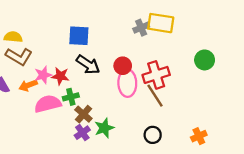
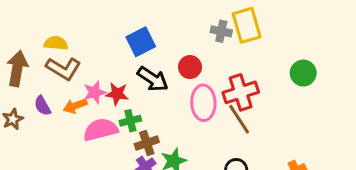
yellow rectangle: (161, 23) -> (247, 25), turned 65
gray cross: (141, 28) -> (221, 31), turned 35
blue square: (79, 36) -> (141, 42), turned -30
red circle: (123, 66) -> (190, 67), moved
brown cross: (83, 114) -> (147, 143), turned 30

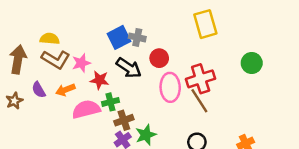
gray cross: (221, 31) -> (137, 37), moved
pink star: (95, 92) -> (81, 63), moved

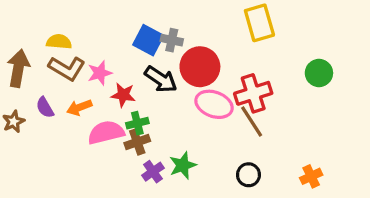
blue square: (119, 37) -> (148, 40), turned -35
red circle: (159, 58) -> (200, 67), size x1.6
pink ellipse: (170, 87) -> (214, 104), turned -68
brown cross: (124, 120) -> (137, 142), moved

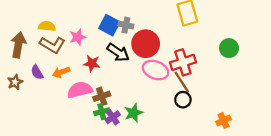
pink star: (100, 73) -> (78, 37), moved
green cross: (137, 123) -> (102, 112), moved
black circle: (248, 175) -> (183, 100), moved

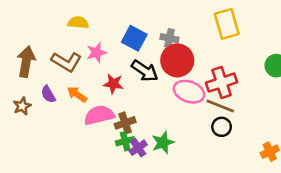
gray cross: (126, 25) -> (169, 38), moved
yellow semicircle: (47, 26) -> (78, 23), moved
orange arrow: (61, 72) -> (77, 94), turned 56
brown line: (182, 82) -> (220, 106), turned -35

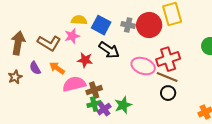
yellow semicircle: (78, 23) -> (79, 20), moved
red circle: (177, 60) -> (149, 25), moved

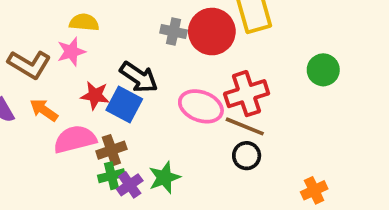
blue square: (101, 25) -> (124, 105), moved

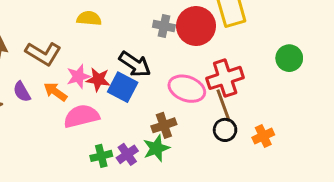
pink star: (71, 52) -> (78, 76), moved
brown line: (245, 126) -> (224, 105), turned 48
brown cross: (111, 150) -> (164, 125), moved
green cross: (111, 176) -> (101, 156), moved
orange cross: (314, 190) -> (263, 136), moved

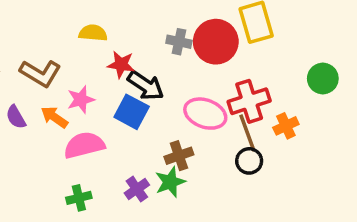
red star: (98, 79) -> (121, 64), moved
orange cross: (263, 136) -> (286, 126), moved
green cross: (101, 156) -> (79, 198), moved

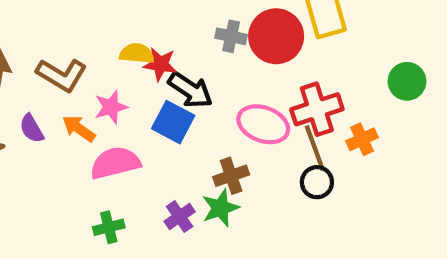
yellow semicircle: (93, 33) -> (137, 53), moved

